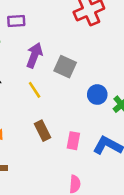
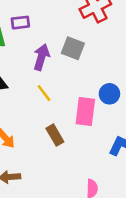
gray square: (65, 67) -> (73, 48), moved
pink rectangle: (73, 141) -> (85, 112), moved, size x1.5

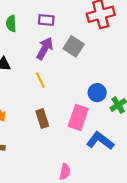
purple rectangle: (20, 23) -> (46, 20), moved
pink rectangle: (85, 112) -> (78, 117), moved

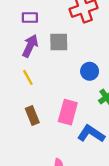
gray square: (74, 46) -> (59, 42), turned -30
blue circle: (97, 93) -> (90, 71), moved

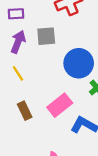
blue circle: (90, 71) -> (79, 63), size x1.6
pink rectangle: (68, 112) -> (60, 105), turned 40

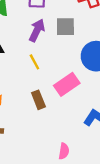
pink rectangle: (60, 105) -> (67, 84), moved

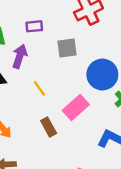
purple arrow: (37, 30) -> (20, 56), moved

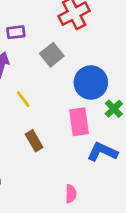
gray square: (67, 48) -> (52, 55), turned -30
pink rectangle: (76, 107) -> (79, 122), moved, turned -55

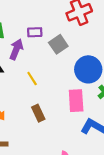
purple rectangle: (16, 32) -> (35, 32), moved

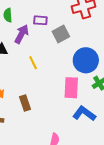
brown rectangle: (38, 113) -> (25, 103), moved

